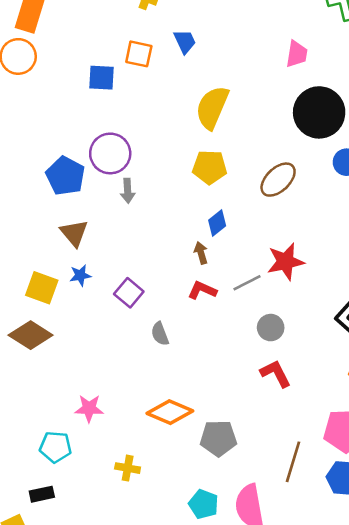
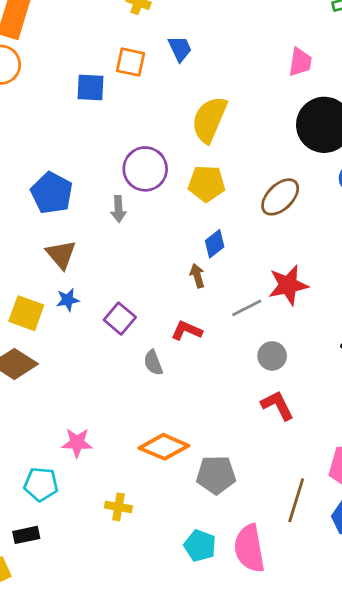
purple circle: (110, 153) -> (145, 169), moved
red L-shape: (202, 290) -> (187, 331), moved

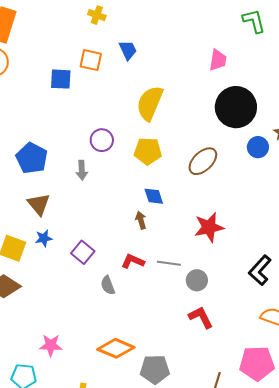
purple circle: (145, 169) -> (102, 140), size x0.7
blue diamond: (215, 244) -> (154, 196), turned -70
gray line: (247, 308) -> (169, 263), moved, turned 35

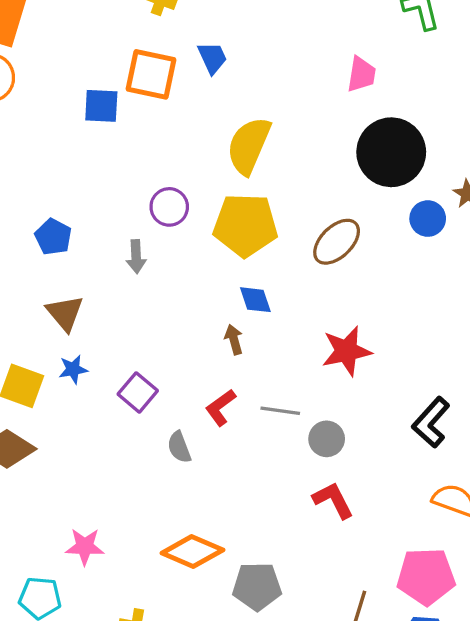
orange square: (91, 60) -> (151, 74), size x1.4
yellow pentagon: (148, 151) -> (245, 225), size x1.4
blue pentagon: (32, 158) -> (53, 237), size x0.7
red L-shape: (133, 261) -> (221, 407), turned -60

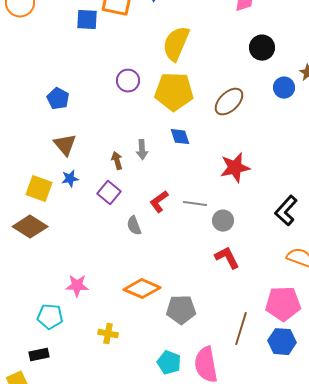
black circle: (391, 152) -> (262, 48), size x0.6
gray arrow: (136, 257) -> (142, 150), moved
brown arrow: (234, 339) -> (117, 161), moved

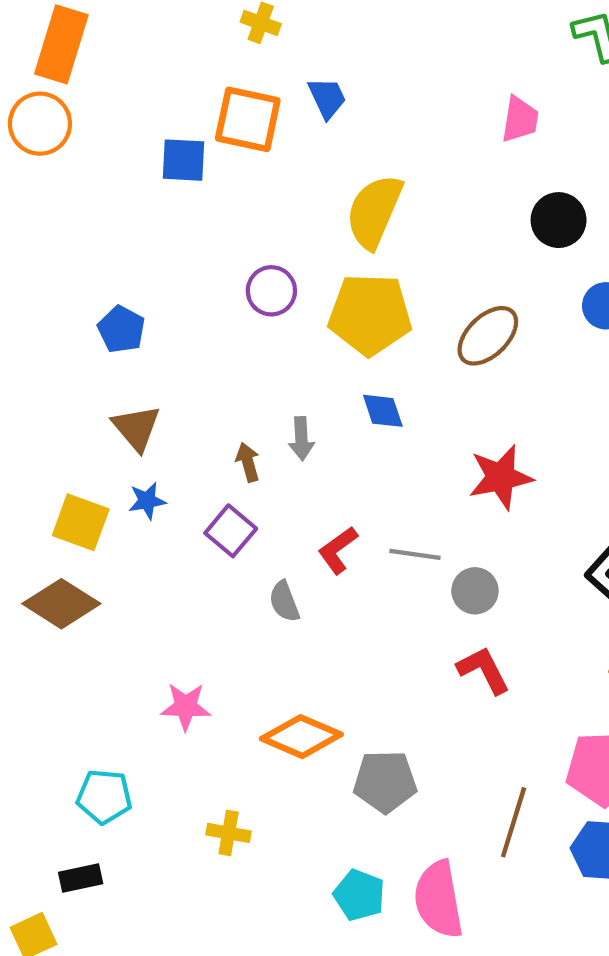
pink star: (77, 286) -> (186, 707), moved

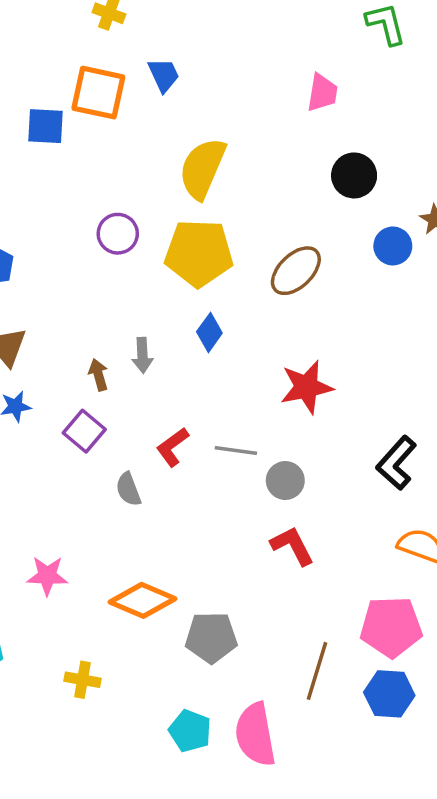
blue diamond: (383, 411) -> (209, 332), turned 54

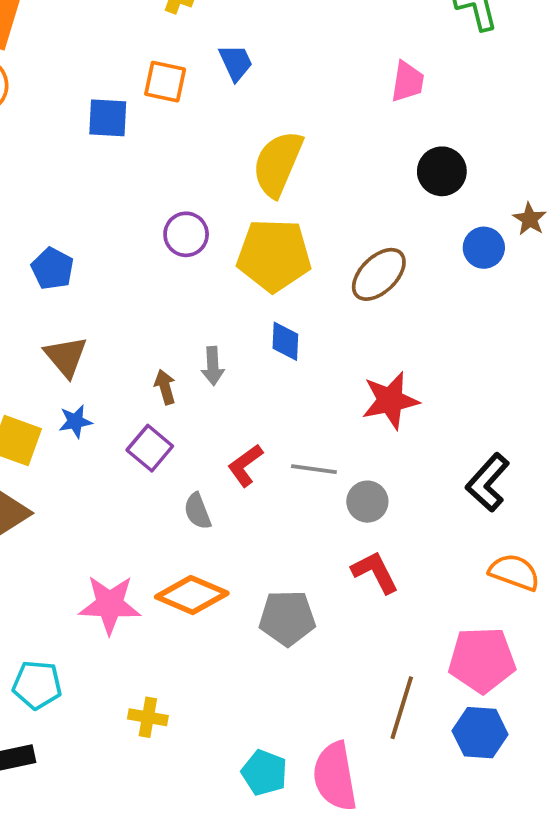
orange square: (98, 93) -> (165, 82), size x0.7
blue diamond: (209, 332) -> (285, 341), turned -33
pink star: (47, 576) -> (110, 605), size x1.4
orange diamond: (142, 600) -> (192, 595), moved
gray pentagon: (211, 637) -> (287, 618), moved

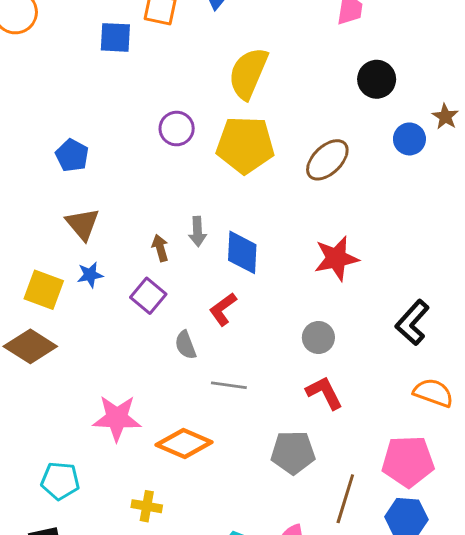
blue diamond: (285, 341) -> (242, 252), moved, size x1.4
gray line: (314, 469) -> (229, 385), moved
orange diamond: (192, 595) -> (184, 443), moved
gray pentagon: (287, 618) -> (293, 452), moved

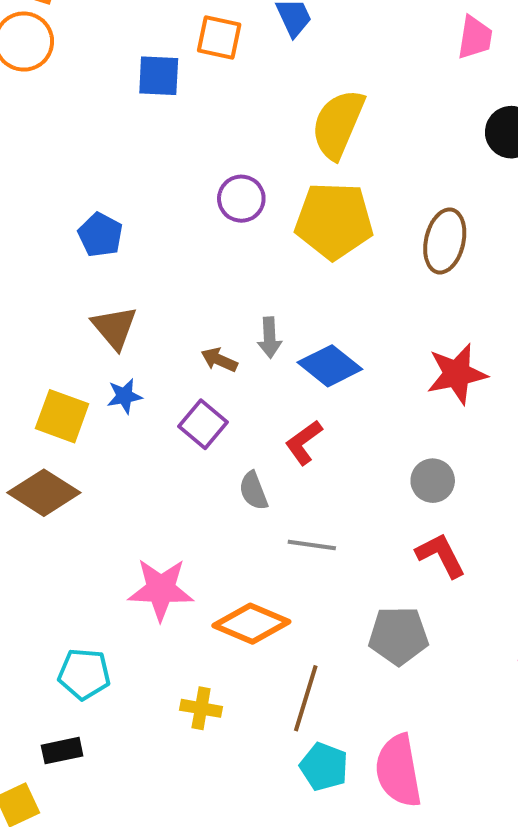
brown ellipse: (327, 160) -> (445, 241), turned -33
brown arrow: (160, 248) -> (219, 360), turned -50
blue diamond: (242, 252) -> (330, 366), turned -54
brown line: (345, 499) -> (306, 698), moved

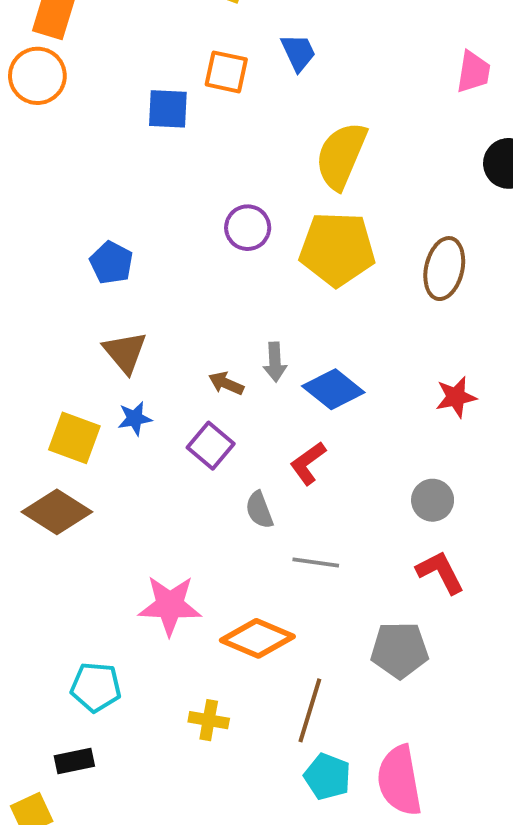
red star: (457, 374) -> (456, 397), size x0.7

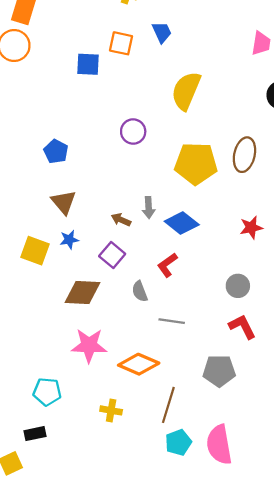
yellow pentagon: (337, 249) -> (196, 163), moved
brown diamond: (57, 512) -> (82, 292), moved, turned -30
cyan pentagon: (327, 777) -> (178, 442), turned 30

